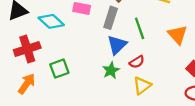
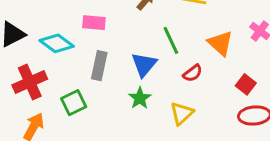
gray rectangle: (111, 18) -> (99, 66), moved
red semicircle: (137, 62) -> (193, 73), moved

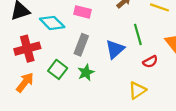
green star: (140, 98) -> (86, 72), moved
green square: (74, 103) -> (58, 69), turned -36

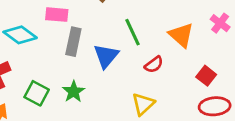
gray rectangle: (81, 45) -> (73, 42), moved

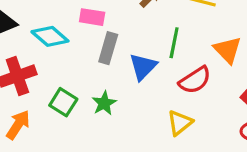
green line: (133, 32) -> (174, 43), turned 32
red semicircle: (154, 65) -> (195, 80), size x1.5

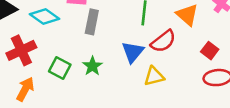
blue triangle: (143, 67) -> (133, 52), moved
yellow triangle: (180, 123) -> (154, 76), turned 30

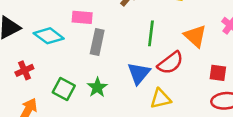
red cross: (21, 50) -> (24, 70), size x0.6
red square: (210, 51) -> (218, 73), turned -30

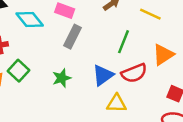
orange triangle: (195, 36) -> (163, 55), turned 30
green square: (64, 89) -> (18, 71), moved

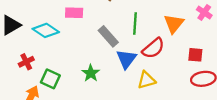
gray rectangle: (72, 37) -> (108, 36), moved, turned -50

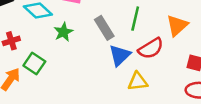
green star: (91, 73) -> (63, 32), moved

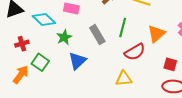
blue triangle: (120, 55) -> (77, 61), moved

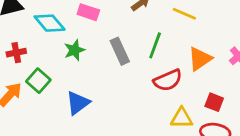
blue triangle: (77, 61) -> (78, 103), moved
yellow triangle: (124, 79) -> (182, 118), moved

